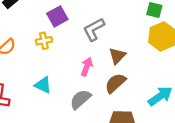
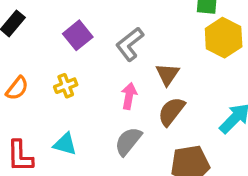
yellow cross: (44, 41) -> (66, 86), moved
cyan triangle: (43, 85) -> (65, 144), moved

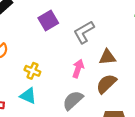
brown triangle: (167, 74) -> (107, 57), turned 42
yellow cross: (66, 86) -> (32, 71), moved, turned 35

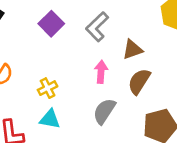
yellow cross: (32, 71) -> (48, 88), turned -35

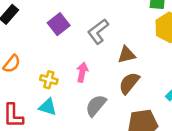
pink arrow: (101, 72) -> (82, 72), moved
yellow cross: (48, 88) -> (49, 80), turned 35

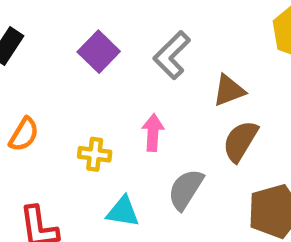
cyan triangle: (48, 107) -> (123, 212), moved

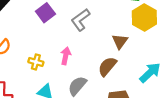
brown triangle: (229, 90) -> (120, 41), moved, turned -42

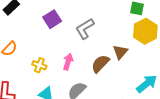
brown semicircle: (107, 66) -> (100, 64), moved

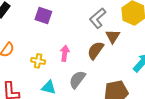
purple square: (52, 19) -> (43, 16), turned -30
gray L-shape: (85, 29) -> (98, 18), moved

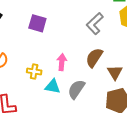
brown triangle: (113, 36) -> (115, 72), moved
cyan triangle: (49, 87) -> (53, 86), moved

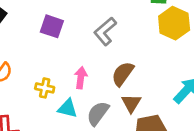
gray L-shape: (95, 24) -> (105, 31), moved
brown triangle: (115, 72) -> (131, 103), moved

